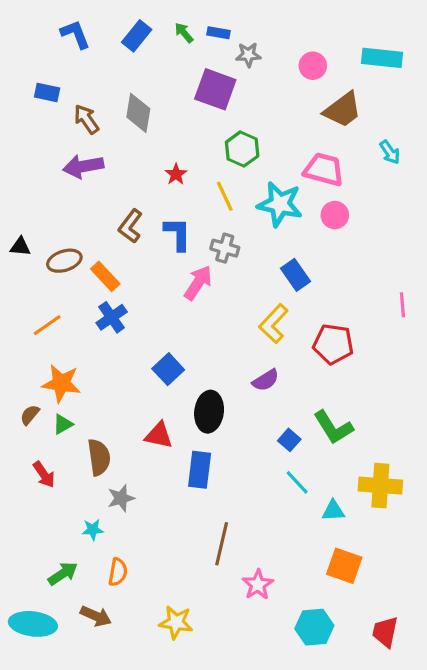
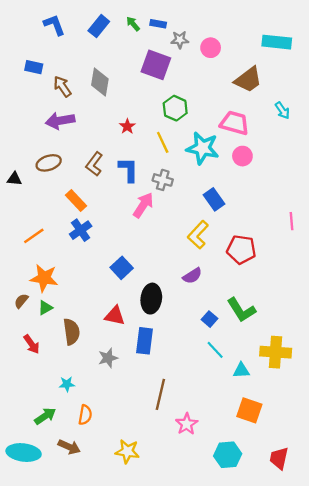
pink circle: (313, 66) -> (211, 48), moved
brown ellipse: (64, 261) -> (49, 163), moved
gray star: (121, 498) -> (108, 358), moved

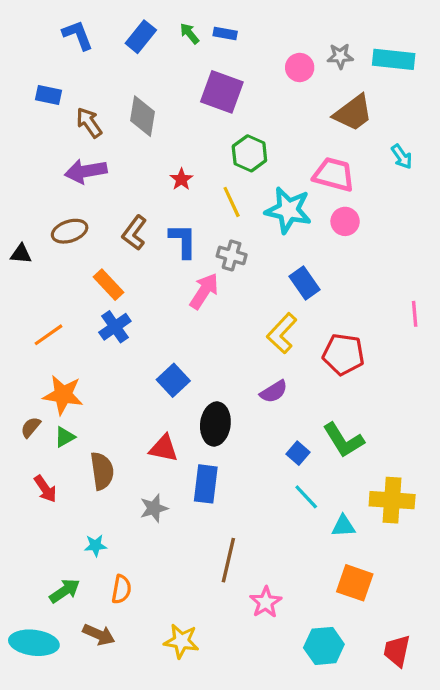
gray star: (180, 40) -> (340, 56), moved

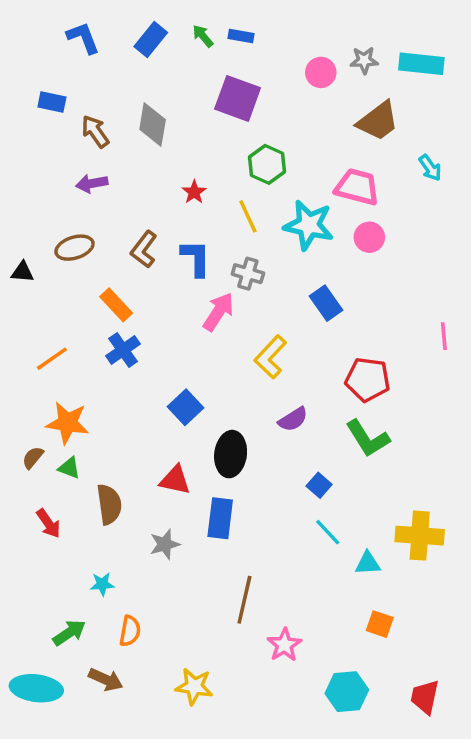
purple arrow: (86, 171) -> (92, 183), size x0.7
yellow L-shape: (282, 333) -> (270, 357), moved
green triangle: (65, 437) -> (69, 468), turned 50
green L-shape: (343, 440) -> (368, 438), moved
orange square: (355, 583) -> (380, 624), size x0.7

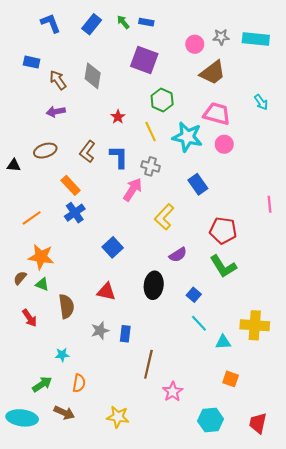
brown trapezoid: (378, 121) -> (213, 73), moved
black ellipse: (231, 454) -> (154, 285), moved
blue rectangle: (220, 518) -> (125, 334), moved, size x0.7

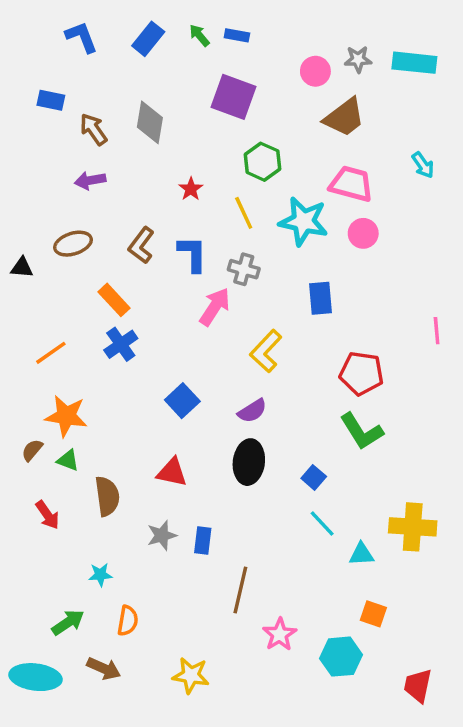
blue rectangle: (198, 184) -> (321, 298), turned 30
purple semicircle: (178, 255) -> (252, 411), moved
cyan hexagon: (211, 420) -> (341, 657), moved

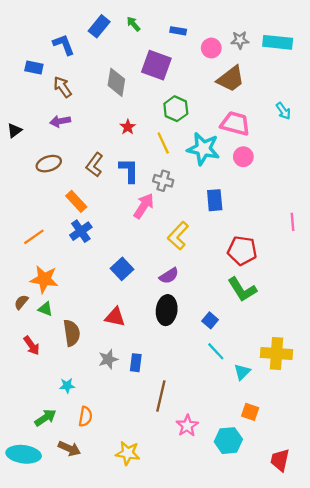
blue rectangle: (237, 35) -> (178, 31), moved
blue L-shape: (82, 37) -> (64, 45), moved
gray diamond: (150, 122) -> (116, 82), moved
black triangle: (22, 267) -> (14, 130), moved, turned -42
cyan triangle: (361, 554) -> (242, 372), turned -42

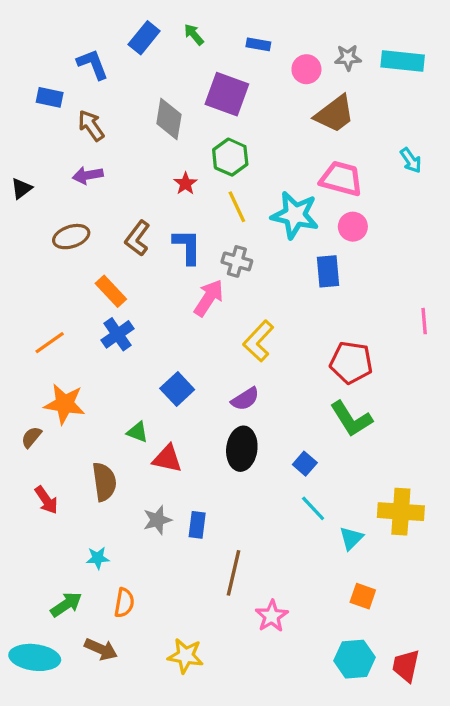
green hexagon: (176, 109) -> (230, 157), moved
blue rectangle: (215, 200) -> (328, 271), moved
green triangle: (45, 309) -> (137, 432), moved
cyan hexagon: (228, 441) -> (355, 659), moved

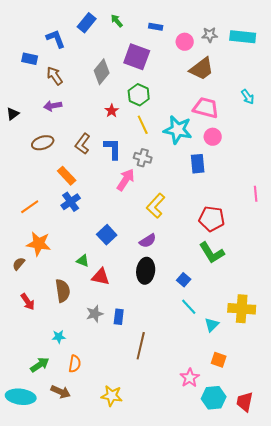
gray diamond: (169, 119) -> (102, 72), turned 30
pink star: (272, 616) -> (190, 378), moved

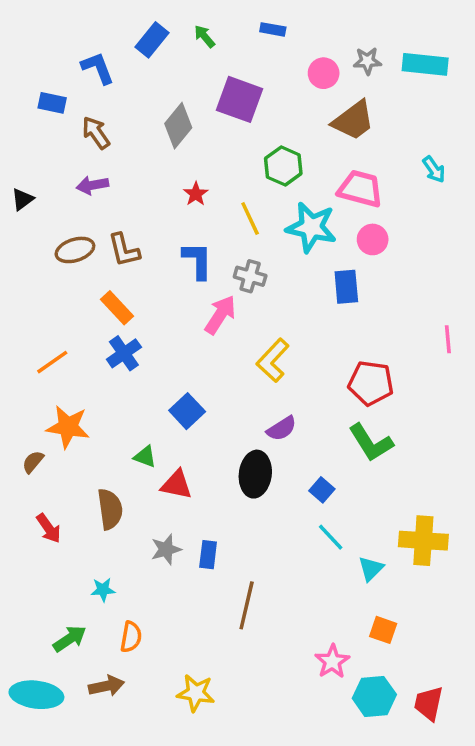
blue rectangle: (156, 27) -> (273, 29), moved
green hexagon: (139, 95) -> (283, 166), moved
brown L-shape: (83, 144) -> (124, 250), moved, turned -50
purple semicircle: (148, 241) -> (282, 429), moved
brown arrow: (61, 392) -> (106, 686), turned -36

